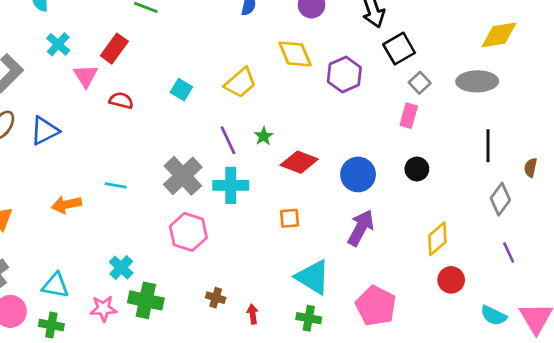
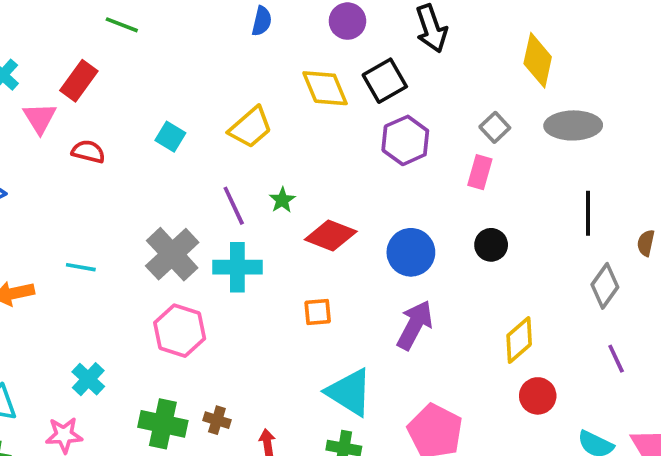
yellow diamond: (499, 35) -> (538, 60), moved, turned -69
black square: (399, 49) -> (385, 81), moved
purple hexagon: (344, 75) -> (405, 140), moved
green cross: (146, 300) -> (163, 424), moved

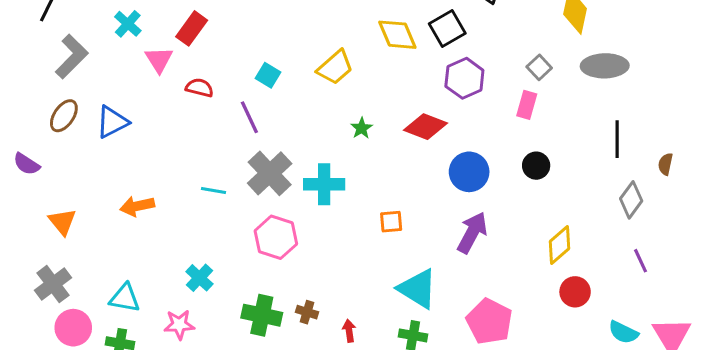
purple line: (234, 206) -> (249, 117), moved
red diamond: (331, 236) -> (425, 127), moved
cyan line: (81, 267) -> (214, 191), moved

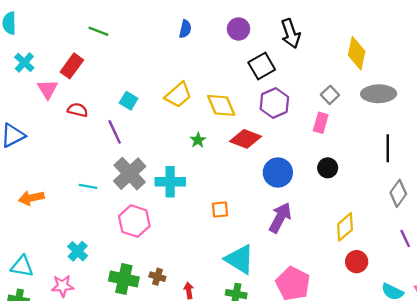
yellow diamond: (397, 35) -> (221, 105), moved

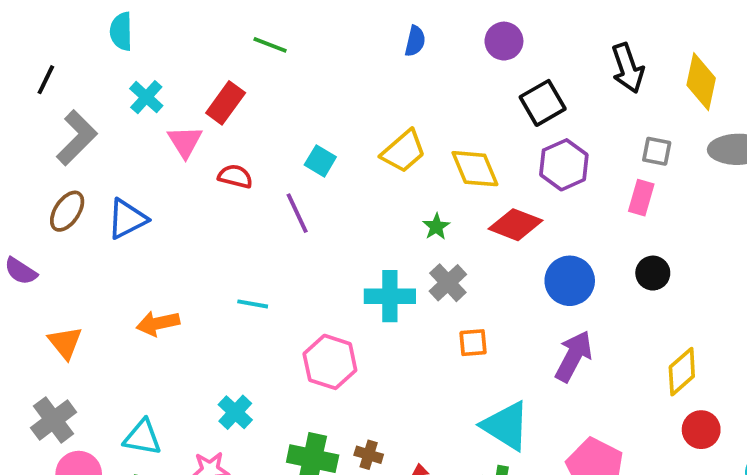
black arrow: (291, 34) -> (628, 68), moved
gray square: (330, 95) -> (657, 151), turned -36
gray cross: (130, 174) -> (448, 283), moved, size x0.7

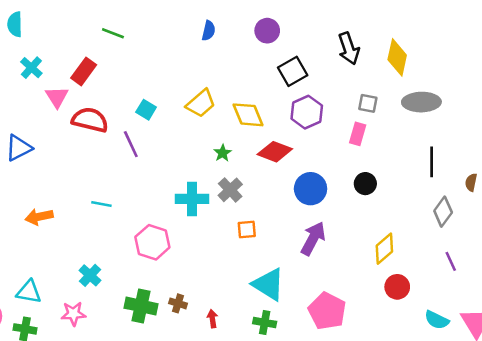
red semicircle: (235, 176) -> (90, 120), size x1.6

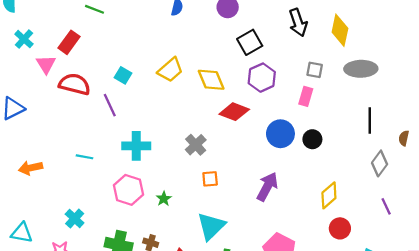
green star: (223, 153) -> (164, 199), moved
blue circle: (311, 189) -> (280, 134), moved
cyan cross: (192, 199) -> (136, 146), moved
cyan triangle: (268, 284) -> (211, 226), moved, turned 44

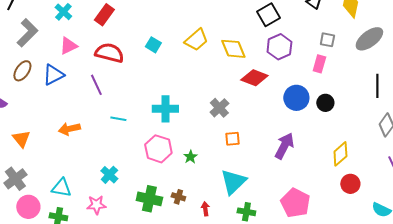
pink triangle: (46, 64) -> (68, 46), moved, turned 36
gray ellipse: (361, 69) -> (369, 39), turned -36
purple line: (110, 105) -> (96, 85), moved

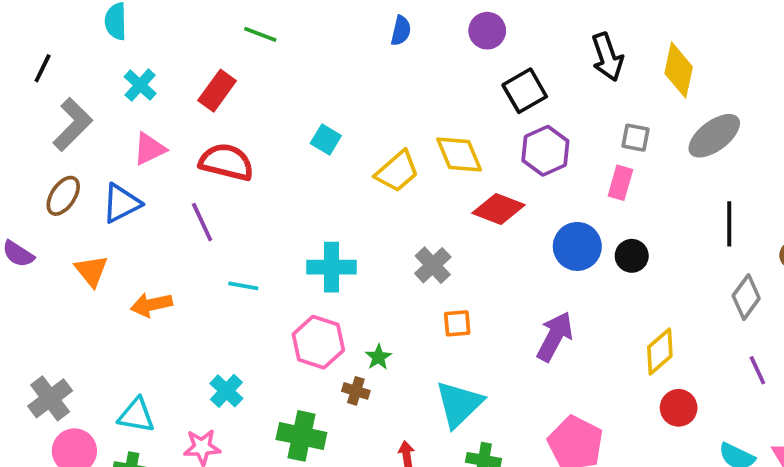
yellow trapezoid: (196, 40) -> (397, 171), moved
cyan square: (153, 45) -> (326, 139), moved
orange triangle: (21, 139) -> (91, 271), moved
brown cross: (178, 197) -> (356, 391), moved

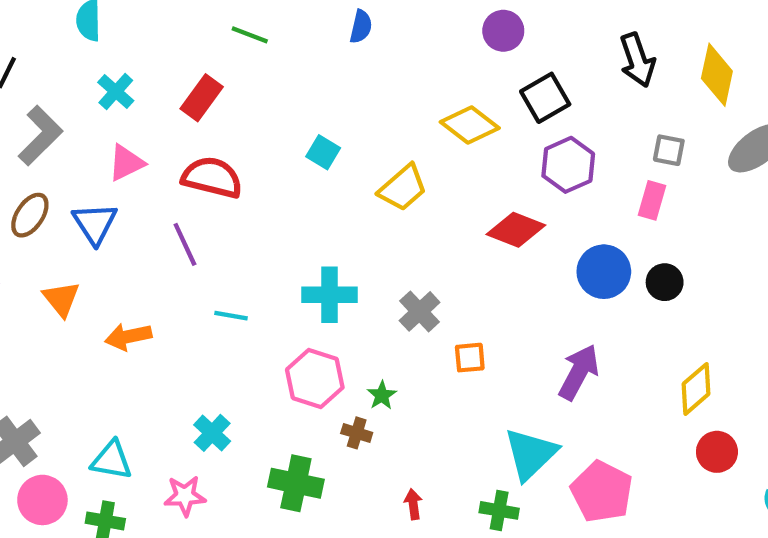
blue semicircle: (401, 31) -> (361, 27), moved
yellow diamond: (459, 155) -> (470, 125), moved, turned -30
blue triangle: (121, 203) -> (95, 223), turned -36
gray cross: (433, 265) -> (420, 311), moved
cyan triangle: (459, 404) -> (531, 454), moved

